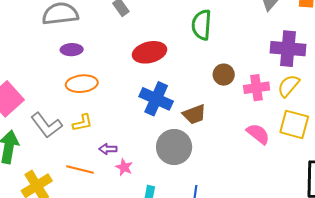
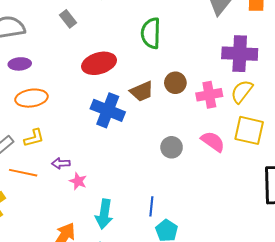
brown trapezoid: (194, 114) -> (142, 91), moved
gray circle: (174, 147) -> (172, 147), moved, size x0.6
orange line: (80, 169) -> (23, 173), moved

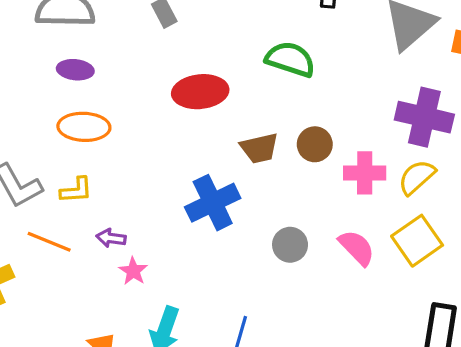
green semicircle: (151, 33) -> (290, 59), turned 96
blue cross: (108, 110) -> (213, 203), moved, turned 32
yellow square: (249, 130) -> (417, 241), turned 32

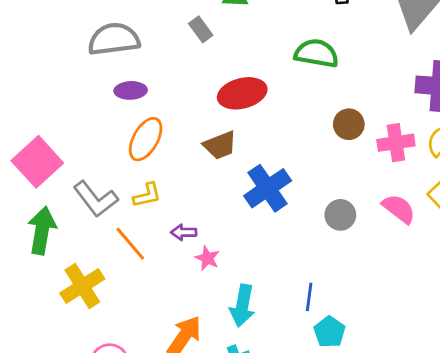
orange ellipse: (84, 127) -> (146, 139), turned -54
brown trapezoid: (259, 148) -> (220, 145), moved
orange line: (49, 242) -> (130, 244), turned 36

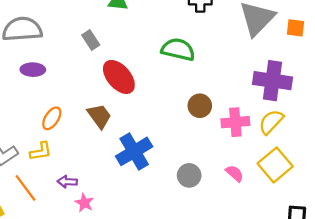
gray rectangle: (201, 29) -> (91, 40), moved
red ellipse: (242, 93) -> (119, 77), turned 60
orange ellipse: (146, 139) -> (52, 118), moved, size x0.7
brown trapezoid: (220, 145) -> (99, 116), turned -108
pink semicircle: (399, 209) -> (235, 173), size x0.7

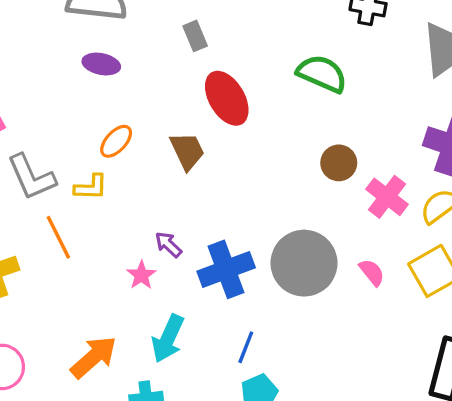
pink cross: (235, 122) -> (387, 197), turned 32
blue cross: (134, 151) -> (226, 269), moved
gray circle: (189, 175) -> (304, 263), size x1.8
purple arrow: (67, 182) -> (168, 245), moved, turned 30

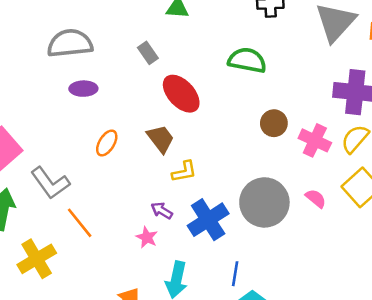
yellow L-shape: (91, 187) -> (184, 172), moved

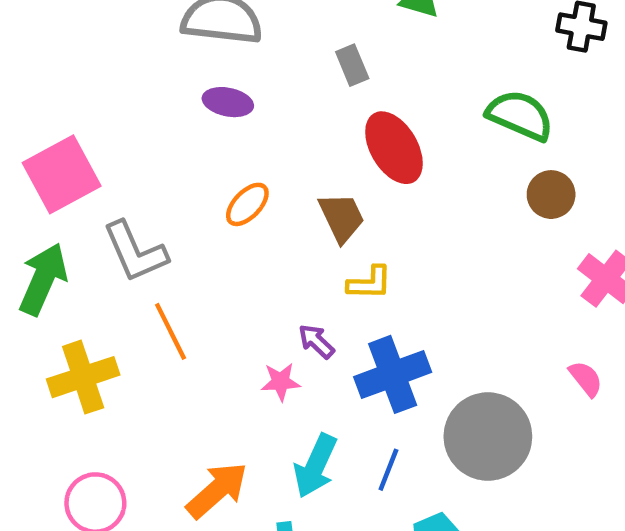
brown circle: (274, 123) -> (551, 195), moved
gray circle: (264, 202) -> (488, 437), moved
pink star: (147, 237) -> (281, 382), turned 30
blue line: (235, 274) -> (388, 470), moved

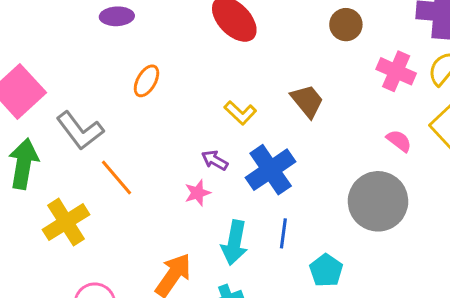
brown trapezoid: (342, 217) -> (307, 101), moved
yellow L-shape: (370, 283) -> (240, 113), turned 56
gray circle: (488, 437) -> (378, 201), moved

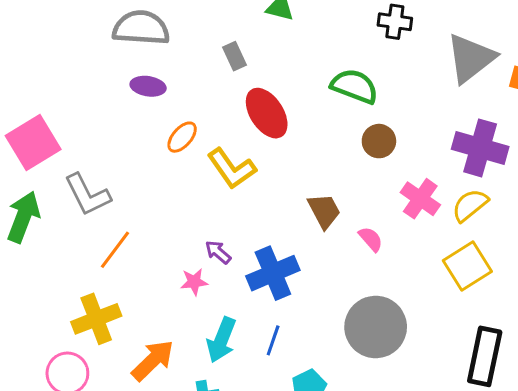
orange ellipse: (146, 81) -> (182, 137), moved
yellow L-shape: (240, 113) -> (232, 169), moved, size x1.5
pink semicircle: (399, 141) -> (371, 239), moved
orange line: (116, 178) -> (115, 250), turned 66
yellow cross: (66, 222) -> (96, 319), moved

